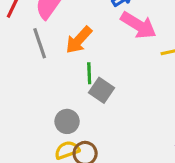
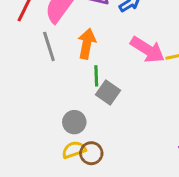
pink arrow: (138, 25) -> (147, 50), moved
orange arrow: (79, 40) -> (87, 44), turned 148

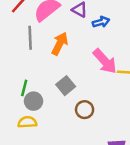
green line: (96, 76) -> (24, 88), moved
brown circle: (91, 153) -> (85, 110), moved

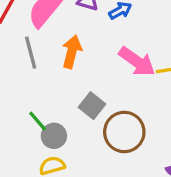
green line: (24, 88) -> (38, 121), turned -42
brown circle: (85, 110) -> (124, 132), size x1.6

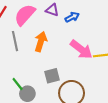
gray square: (92, 106) -> (52, 76), turned 35

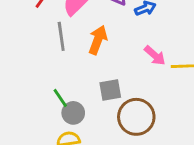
pink arrow: (81, 49) -> (155, 55), size x0.7

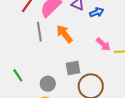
orange arrow: (98, 40) -> (64, 34), turned -60
green line: (60, 98) -> (18, 75), moved

